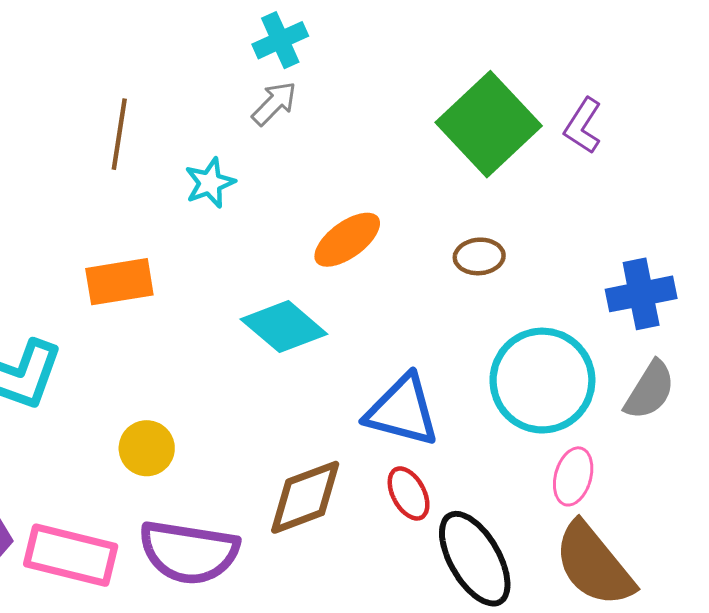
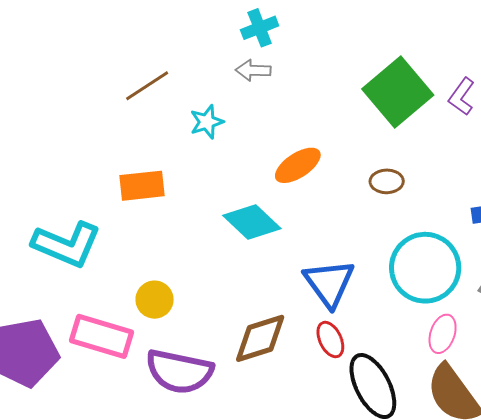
gray arrow: (274, 103) -> (253, 70), turned -136
brown line: (119, 134) -> (147, 86), turned 45
blue triangle: (402, 411) -> (329, 283), turned 36
pink rectangle: (71, 555) -> (102, 336), moved

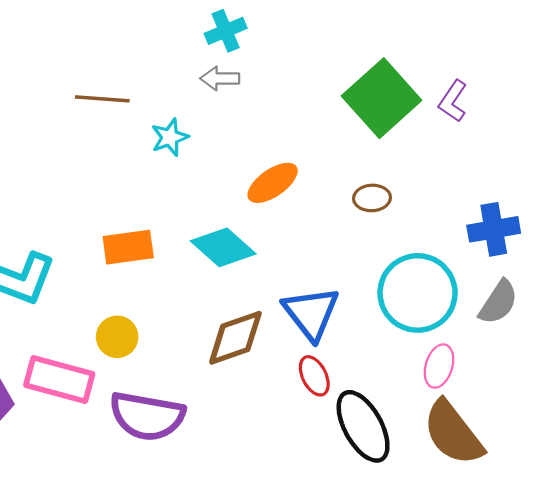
brown line: (147, 86) -> (102, 99), turned 39
orange rectangle: (142, 186) -> (128, 247), moved
brown diamond: (260, 338) -> (235, 338), moved

